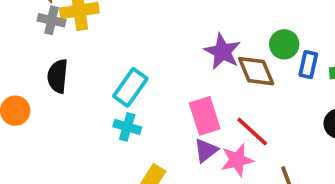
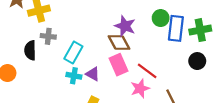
gray cross: (51, 20) -> (48, 36), moved
blue rectangle: (308, 65) -> (176, 28), size x1.6
brown diamond: (256, 71) -> (119, 43), moved
purple triangle: (206, 150) -> (93, 74), moved, turned -48

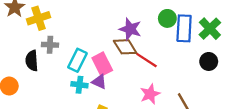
green cross: (200, 30) -> (210, 29), turned -30
pink rectangle: (118, 65) -> (102, 64), moved
red line: (147, 71) -> (147, 60), moved

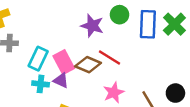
green circle: (167, 18) -> (120, 15), moved
brown diamond: (125, 47) -> (88, 65), moved, turned -35
black circle: (209, 61) -> (175, 93), moved

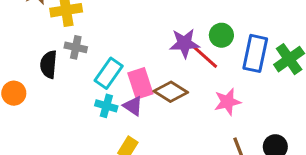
purple star: (92, 26) -> (184, 43), turned -30
red line: (110, 58) -> (205, 57), moved
pink star: (114, 92) -> (227, 102), moved

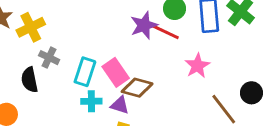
gray cross: (76, 47) -> (49, 58), turned 30
brown diamond: (171, 92) -> (137, 88), moved
purple triangle: (133, 106) -> (120, 105), moved

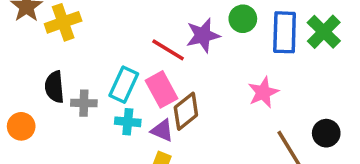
red line: (165, 32) -> (168, 50), moved
gray cross: (49, 58) -> (84, 103), moved, turned -30
brown diamond: (137, 88) -> (186, 111), turned -60

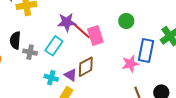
blue rectangle: (285, 32) -> (146, 50), moved
purple star: (203, 35) -> (67, 22), moved
pink rectangle: (162, 89) -> (95, 36), moved
cyan cross: (128, 122) -> (51, 78), moved

